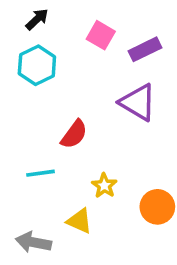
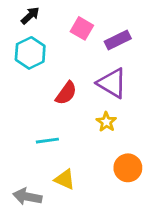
red semicircle: (74, 134) -> (66, 93), moved
cyan line: (41, 173) -> (47, 141), moved
yellow star: (104, 186) -> (106, 122), moved

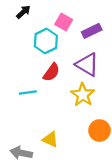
cyan hexagon: (30, 53) -> (46, 41), moved
yellow star: (106, 122) -> (83, 95), size x1.5
cyan line: (47, 141) -> (28, 92), moved

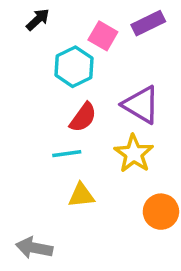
purple rectangle: (92, 31) -> (148, 23), moved
cyan line: (28, 92) -> (67, 154), moved
yellow triangle: (50, 139) -> (81, 195), moved, turned -30

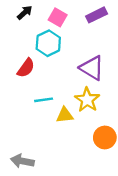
pink square: (103, 36) -> (58, 17), moved
red semicircle: (83, 117) -> (26, 68), moved
yellow triangle: (81, 195) -> (65, 115), moved

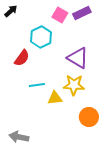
black arrow: (25, 13) -> (11, 11), moved
pink square: (58, 17) -> (60, 15), moved
yellow star: (87, 100) -> (74, 85), turned -30

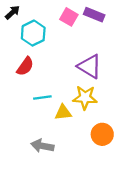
purple rectangle: (82, 13) -> (94, 15), turned 48
cyan hexagon: (41, 37) -> (33, 33), moved
gray arrow: (19, 137) -> (42, 146), moved

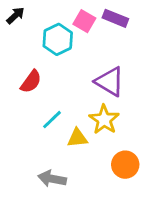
cyan hexagon: (33, 33) -> (58, 39), moved
cyan line: (42, 98) -> (52, 120), turned -36
yellow star: (85, 98) -> (104, 120), turned 30

